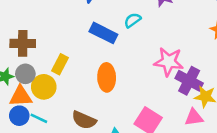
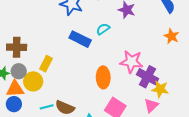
orange ellipse: (107, 77) -> (103, 77), moved
pink triangle: (194, 117) -> (151, 105), turned -35
cyan line: (39, 118) -> (47, 107), moved, turned -40

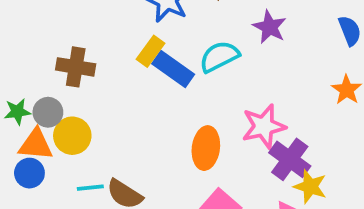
cyan semicircle: (103, 29) -> (219, 57), size x1.5
brown cross: (17, 47) -> (76, 67), moved
pink star: (131, 62) -> (264, 126), turned -30
yellow rectangle: (46, 64) -> (151, 51), moved

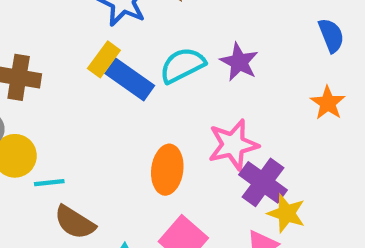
purple star: (270, 27) -> (239, 62), moved
cyan line: (90, 188) -> (49, 183), moved

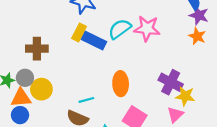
purple star: (239, 62) -> (199, 15), moved
pink star: (233, 145) -> (147, 28), moved, turned 30
cyan line: (49, 183) -> (86, 100), moved

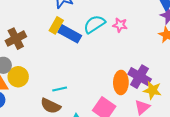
pink star: (147, 28) -> (120, 25), size x0.6
brown cross: (37, 49) -> (16, 39), turned -30
orange ellipse: (121, 84) -> (121, 82), moved

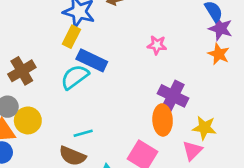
cyan semicircle: (94, 24) -> (75, 77), moved
yellow rectangle: (56, 25) -> (71, 37), moved
purple cross: (140, 77) -> (173, 96), moved

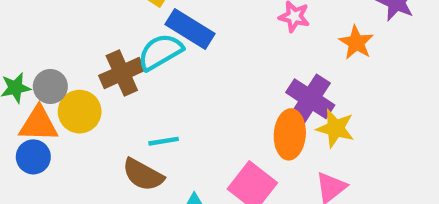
orange star: (219, 54) -> (356, 43), moved
brown cross: (22, 71) -> (122, 73), moved
yellow star: (204, 128) -> (335, 128), moved

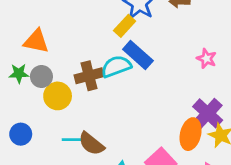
orange triangle: (39, 124) -> (36, 41), moved
cyan line: (164, 141) -> (72, 140), moved
blue circle: (33, 157) -> (21, 134), moved

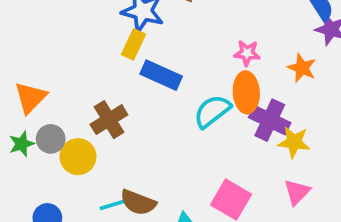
orange triangle: (36, 41) -> (31, 98), turned -40
cyan semicircle: (116, 66) -> (212, 111), moved
orange ellipse: (191, 134) -> (246, 92), moved

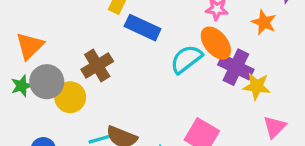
orange ellipse: (246, 92) -> (216, 43), turned -36
gray circle: (51, 139) -> (47, 82), size x1.4
pink triangle: (297, 192) -> (274, 127), moved

